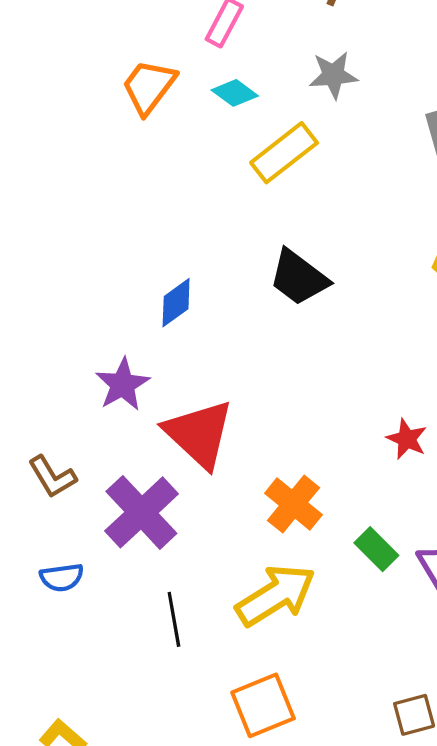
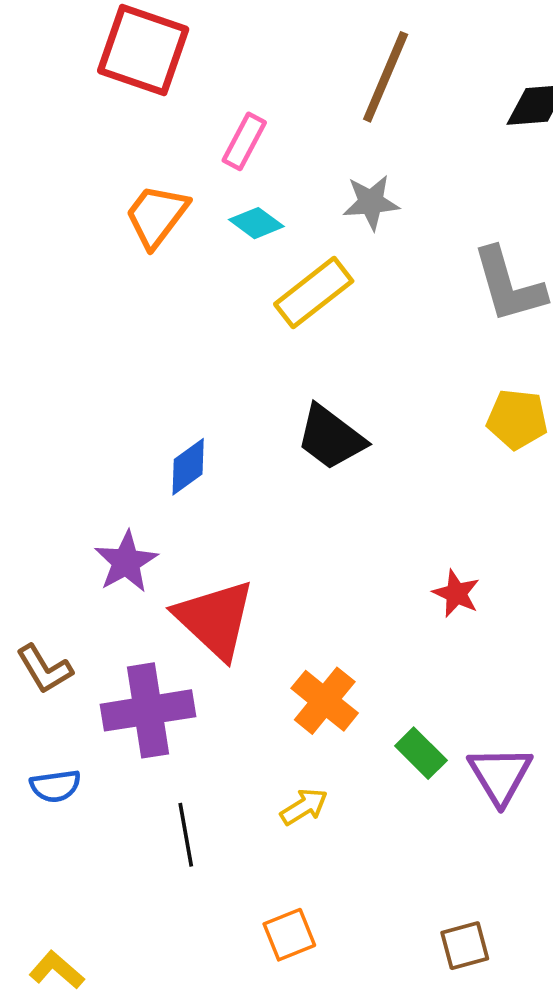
red star: (407, 439) -> (456, 593), moved
purple cross: (141, 512) -> (148, 710), turned 34
yellow arrow: (276, 595) -> (304, 807), size x0.5
orange square: (263, 705) -> (289, 935), size x0.7

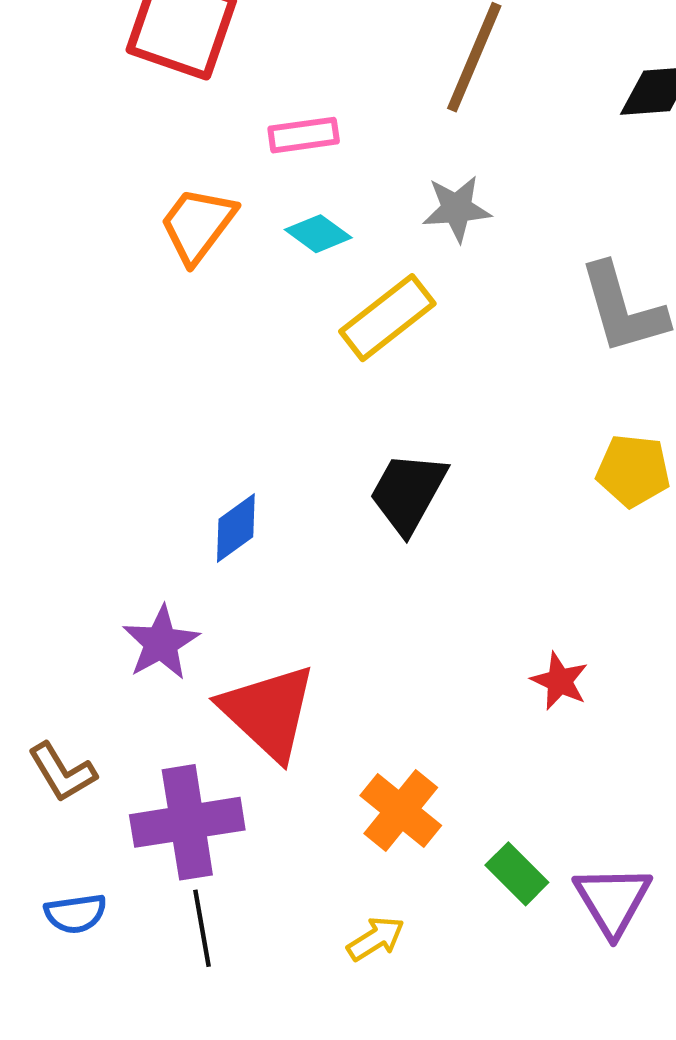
pink rectangle: (244, 141) -> (304, 135), turned 54
black trapezoid: (331, 438) -> (408, 493), turned 82
black line: (186, 835) -> (202, 928), moved

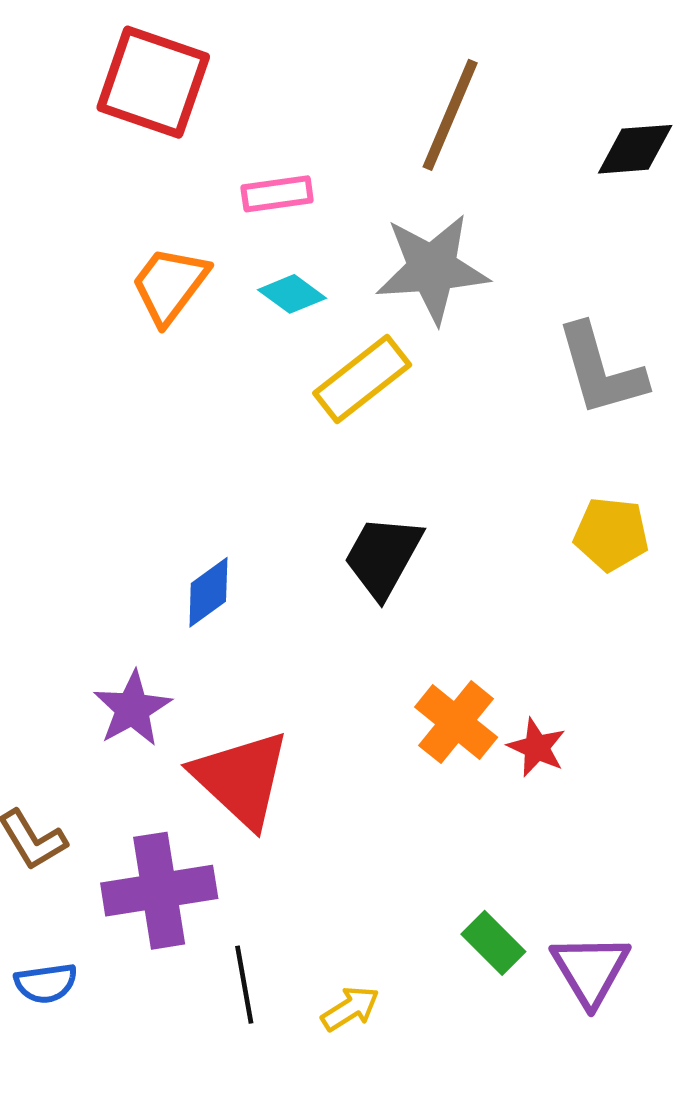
gray star: (457, 209) -> (432, 269), size x1.6
orange cross: (401, 811) -> (456, 722), moved
black line: (202, 928) -> (244, 985), moved

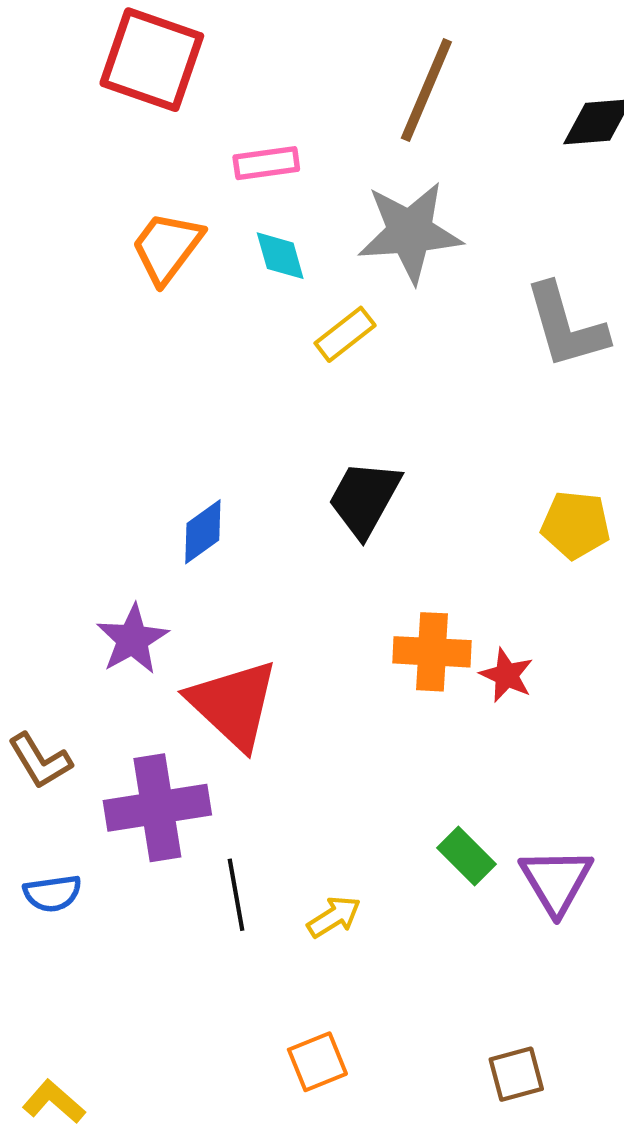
cyan diamond: (292, 294) -> (280, 256), turned 38
yellow rectangle: (362, 379) -> (345, 334), size x0.7
yellow pentagon: (611, 534) -> (576, 525), moved
orange cross: (456, 722) -> (432, 652), turned -36

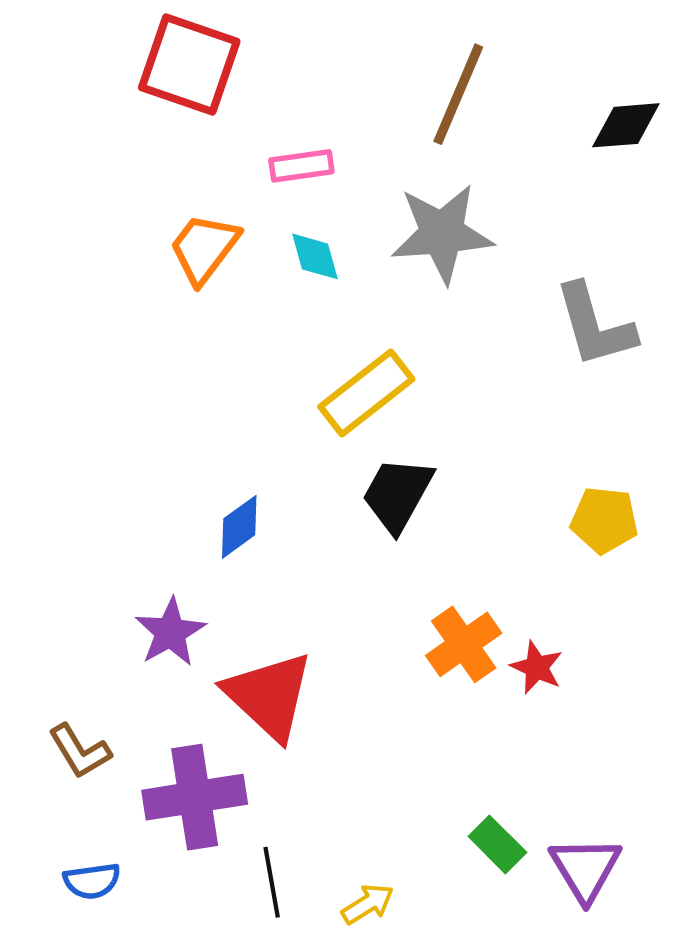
yellow rectangle: (345, 334) -> (366, 393), moved, size x1.6
orange cross: (432, 652) -> (464, 644), turned -38

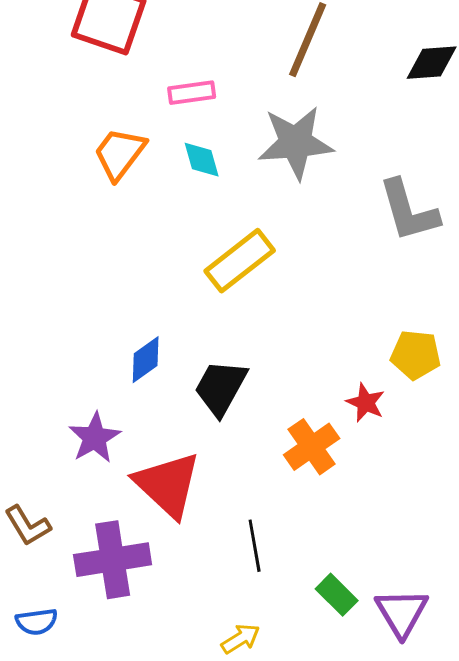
black trapezoid: (397, 494) -> (221, 388), moved
red star: (537, 667) -> (366, 403), moved
black line: (272, 882) -> (255, 546), moved

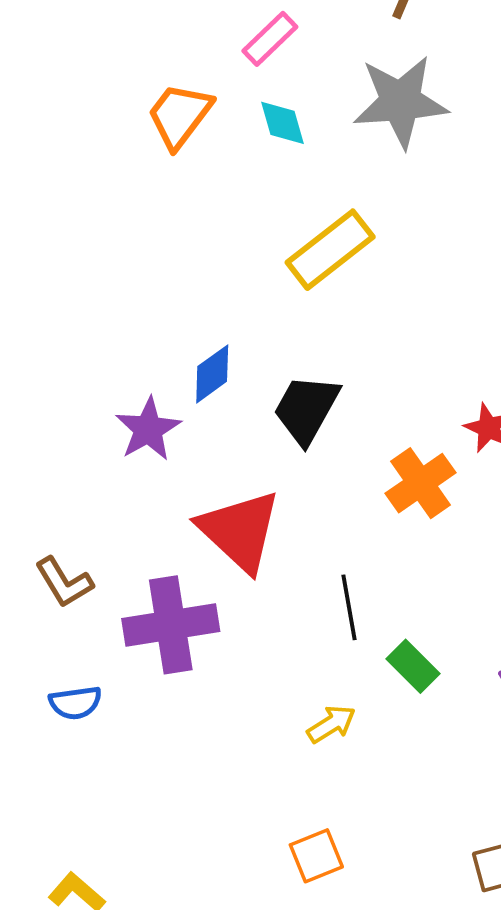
pink rectangle: (192, 93) -> (270, 39), turned -36
purple star: (95, 438) -> (148, 429), moved
green rectangle: (337, 595) -> (413, 666), moved

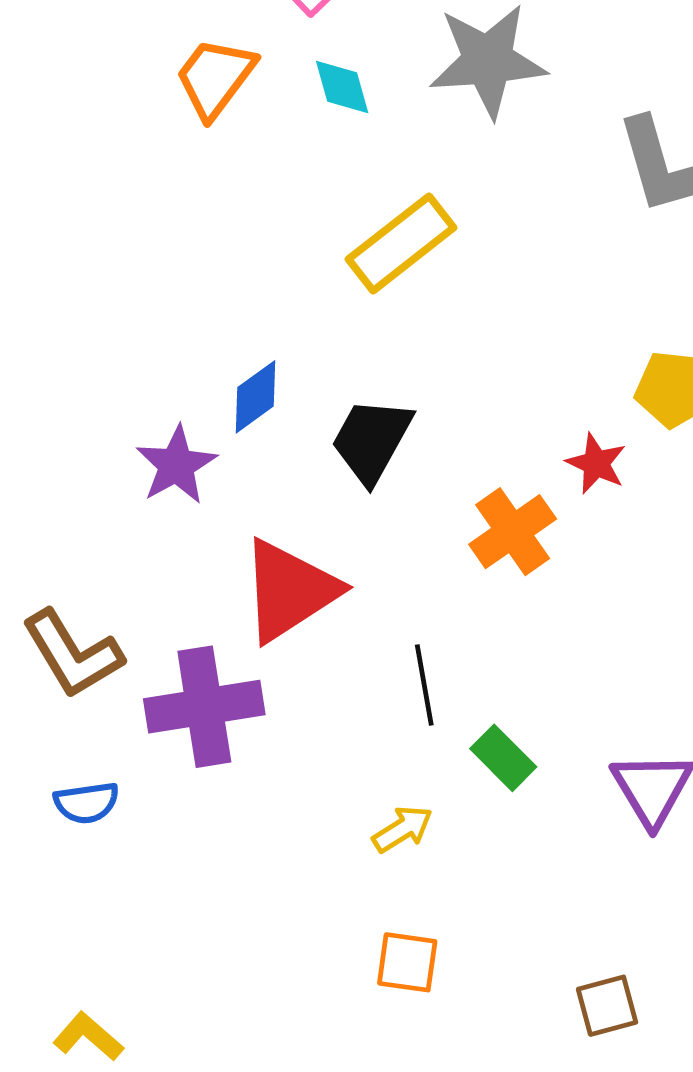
red triangle: (240, 531) -> (289, 591), turned 44
brown L-shape: (64, 582) -> (73, 654), size x1.4
orange square: (316, 856) -> (407, 962), moved, turned 30

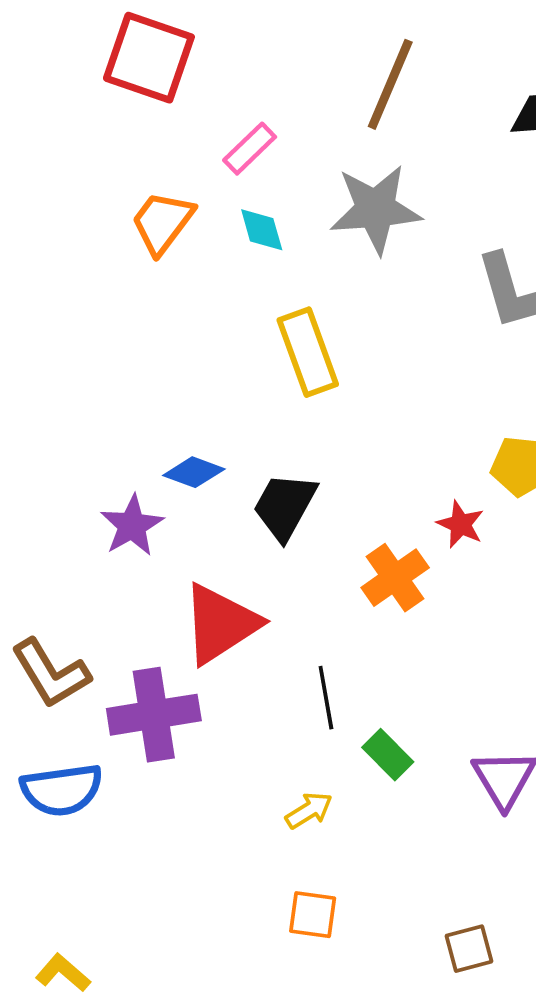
yellow rectangle: (401, 243) -> (308, 352), turned -72
blue diamond: (255, 397) -> (194, 472), turned 56
blue semicircle: (87, 803) -> (62, 790), size x1.6

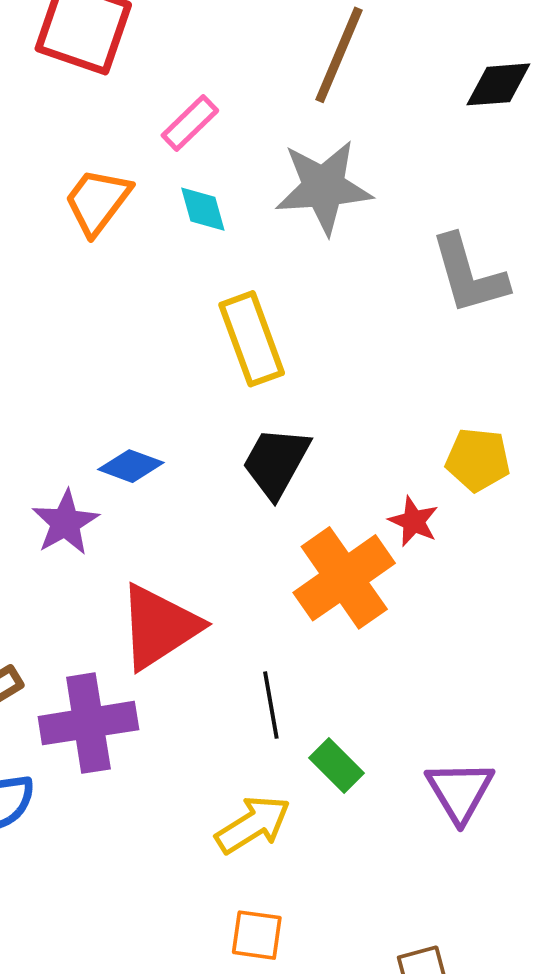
black trapezoid: (285, 506) -> (276, 462), moved
orange cross: (395, 578) -> (344, 578), size x1.4
yellow arrow: (309, 810) -> (253, 825), size x1.5

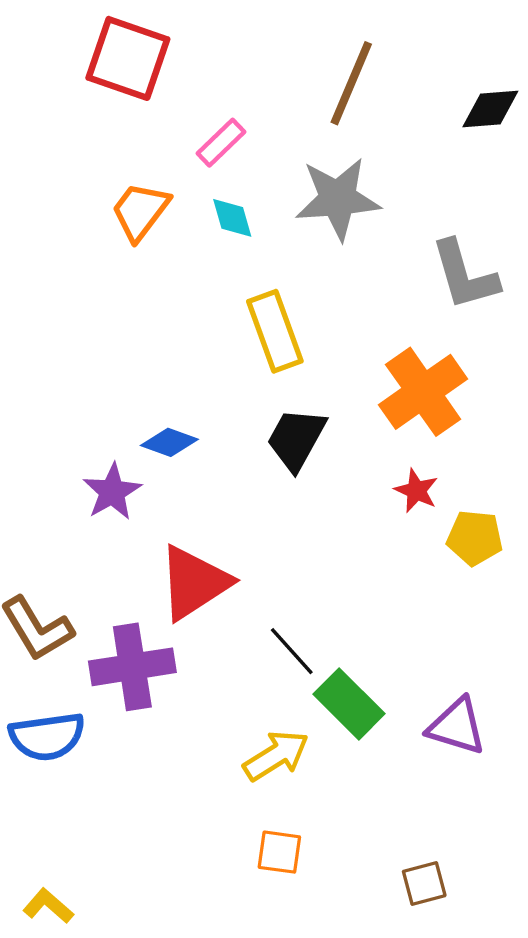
yellow pentagon: (478, 460) -> (475, 538), moved
orange cross: (344, 578) -> (423, 392), moved
black line: (271, 705) -> (292, 651), turned -32
green rectangle: (336, 765) -> (349, 704), size x1.5
purple triangle: (460, 791) -> (457, 726), turned -42

